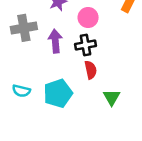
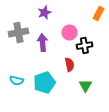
pink circle: (88, 18) -> (69, 33), moved
black cross: (85, 45) -> (84, 46), moved

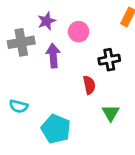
purple star: (44, 13) -> (47, 21), moved
pink circle: (69, 33) -> (79, 32), moved
cyan pentagon: (44, 83) -> (56, 129), moved, turned -30

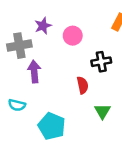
purple arrow: (53, 56) -> (34, 72), moved

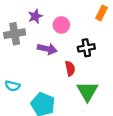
purple arrow: (34, 72) -> (47, 49), moved, turned 108
green triangle: (102, 111) -> (87, 91), size x1.5

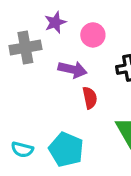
red semicircle: (70, 68) -> (90, 98), moved
cyan semicircle: (12, 86) -> (22, 150), moved

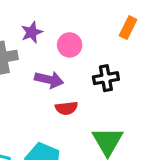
red semicircle: (90, 98) -> (66, 108), turned 95

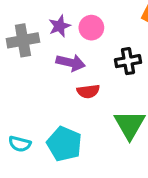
purple star: (32, 32) -> (60, 26), moved

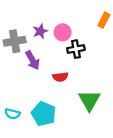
black cross: (128, 61) -> (76, 49), moved
purple arrow: (71, 63) -> (32, 60), moved, turned 48

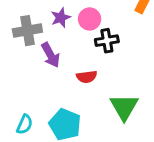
cyan semicircle: (12, 114) -> (25, 124), turned -80

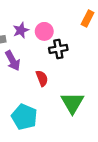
red semicircle: (87, 77) -> (42, 78), turned -105

